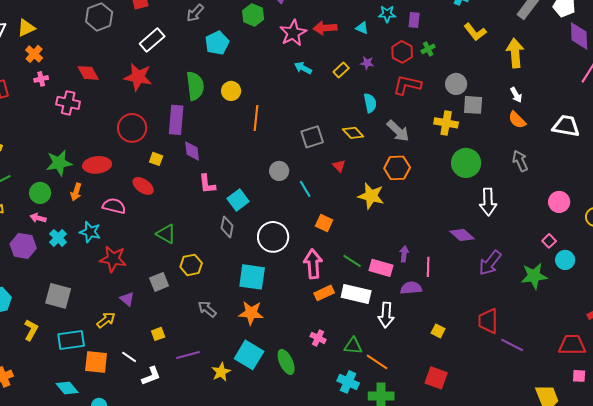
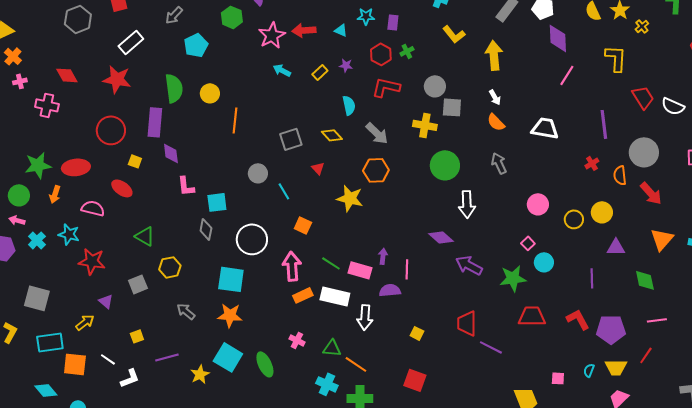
cyan square: (238, 200) -> (217, 202), turned 30
purple arrow: (490, 263) -> (469, 265), turned 80
red trapezoid: (572, 345) -> (532, 316), moved

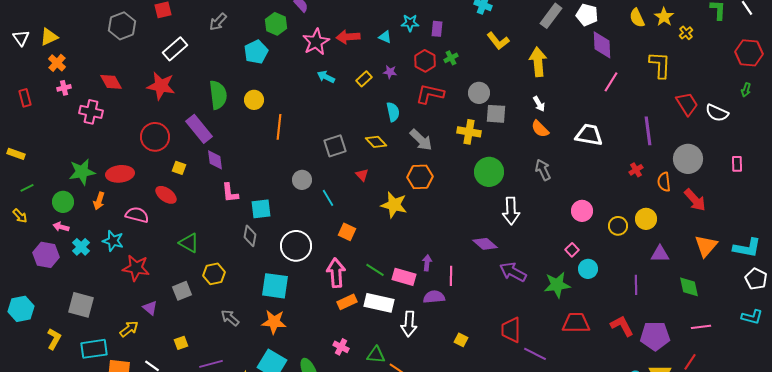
cyan pentagon: (196, 45) -> (256, 52), moved
purple rectangle: (155, 122) -> (199, 129), turned -44

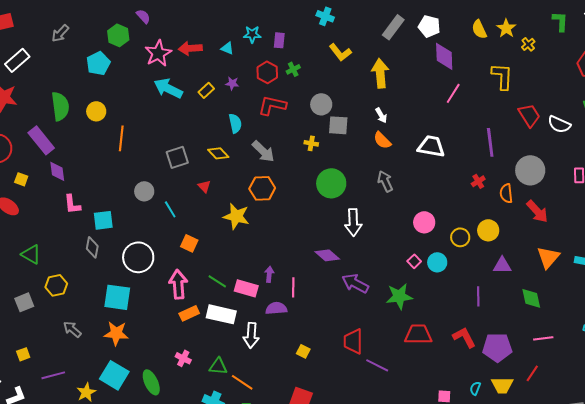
cyan arrow: (326, 77) -> (168, 88), size x1.6
yellow cross: (469, 132) -> (311, 143), size x0.6
cyan circle: (588, 269) -> (437, 262), moved

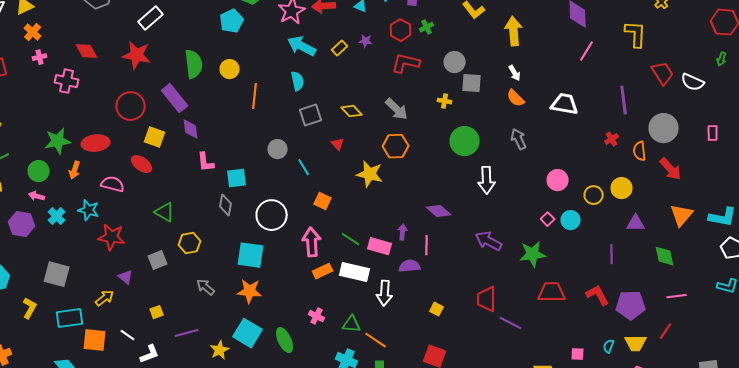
cyan semicircle: (235, 123) -> (298, 81), moved
yellow square: (21, 179) -> (155, 137), size x1.5
purple diamond: (327, 255) -> (439, 211), moved

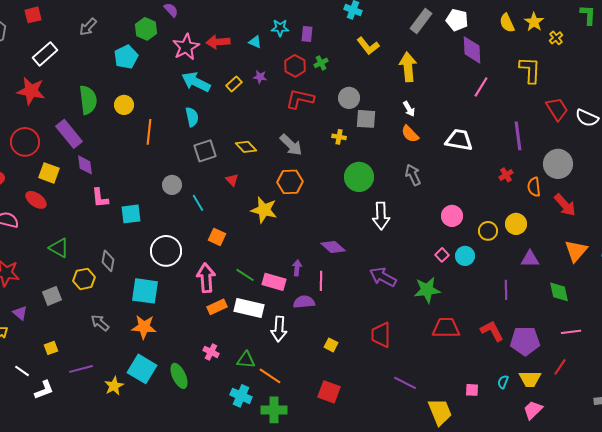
gray diamond: (226, 205) -> (108, 261), moved
purple line: (511, 323) -> (405, 383), moved

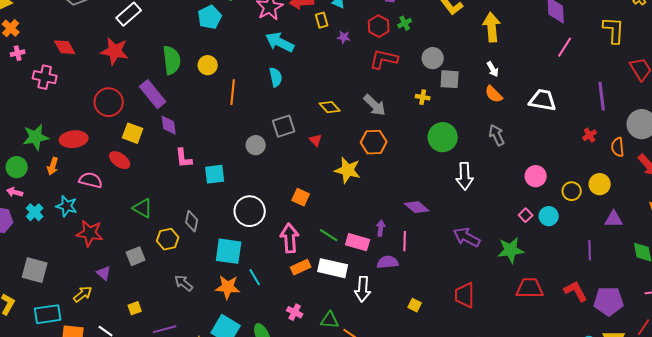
yellow rectangle: (234, 84) -> (322, 20), moved, turned -63
gray square: (205, 151) -> (284, 126), moved
cyan line: (198, 203) -> (255, 277), moved

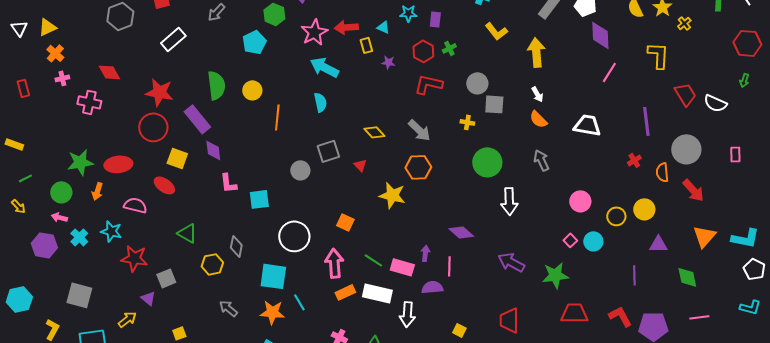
red star: (115, 51) -> (159, 92), moved
gray square: (136, 256) -> (166, 278), moved

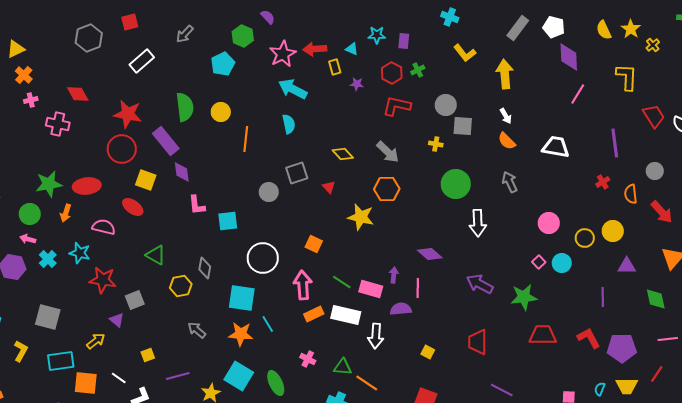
gray circle: (686, 149) -> (655, 171), size x0.6

